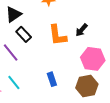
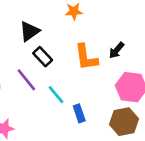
cyan line: (14, 82) -> (56, 95), moved

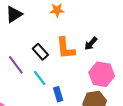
black triangle: (29, 31) -> (14, 14), moved
black rectangle: (43, 57) -> (40, 52), moved

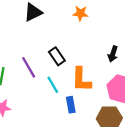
black arrow: (91, 44) -> (113, 54), turned -32
orange L-shape: (66, 48) -> (81, 80), moved

